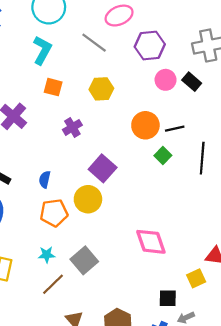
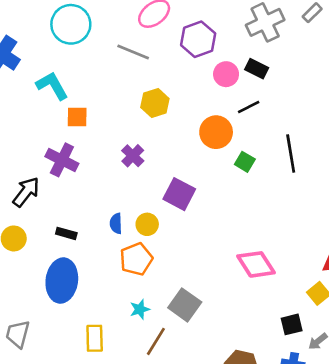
cyan L-shape: (42, 50) -> (52, 86), moved, turned -44
orange square: (53, 87) -> (77, 117), moved
black line: (175, 129) -> (249, 107), moved
yellow circle: (88, 199) -> (147, 224), moved, size x0.7

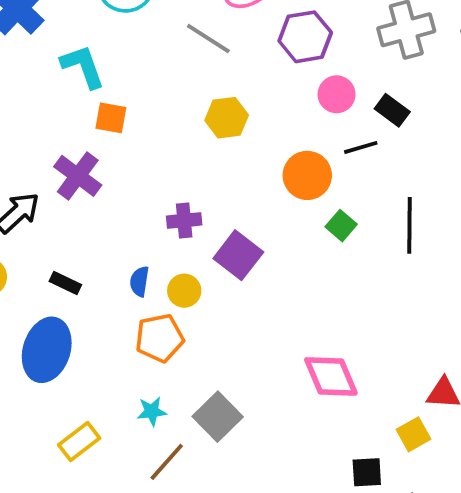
black rectangle: (257, 69) -> (392, 110), moved
purple cross: (133, 156) -> (184, 221), moved, turned 30
yellow rectangle: (95, 338) -> (79, 442), turned 44

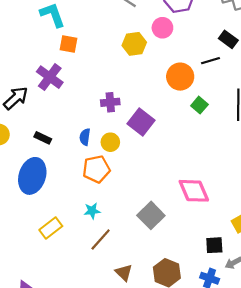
pink circle: (337, 94) -> (162, 28), moved
gray square: (218, 417) -> (151, 215), moved

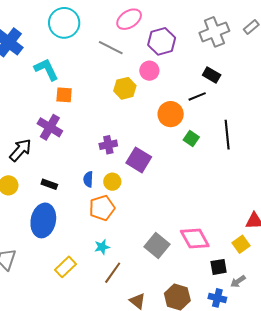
pink diamond: (194, 191) -> (195, 239), moved

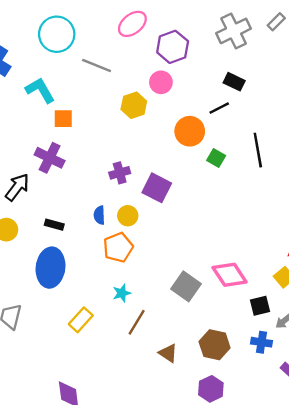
gray line: (111, 48) -> (97, 65), moved

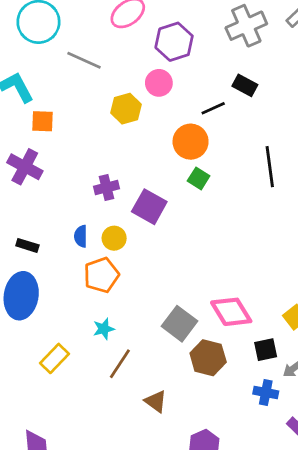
black line: (219, 108) -> (213, 108), moved
green square: (216, 158) -> (199, 178), moved
brown hexagon: (215, 345) -> (208, 358), moved

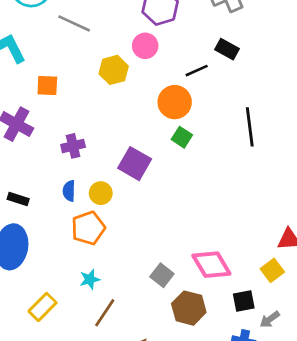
orange square: (42, 121) -> (47, 85), moved
purple cross: (106, 187) -> (73, 146), moved
gray square: (179, 324) -> (162, 275), size x0.7

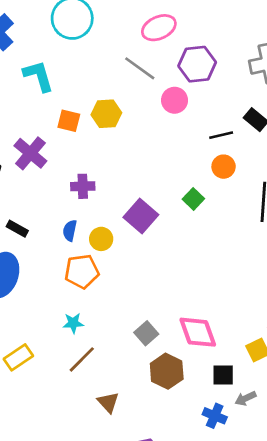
gray line: (74, 23) -> (140, 68), moved
yellow hexagon: (114, 70) -> (106, 114), moved
orange circle: (175, 102) -> (224, 167), moved, size x0.7
yellow rectangle: (43, 307) -> (18, 357), moved

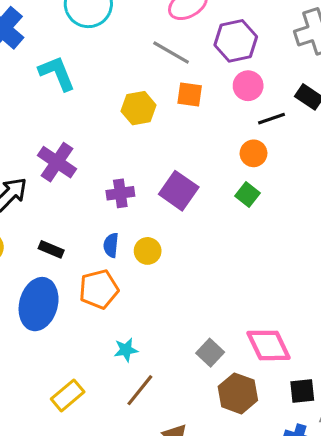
pink circle: (175, 100) -> (248, 86), moved
orange square: (69, 121) -> (190, 94), moved
orange circle: (224, 167) -> (254, 153), moved
purple square: (141, 216) -> (179, 191), moved
orange pentagon: (82, 271) -> (99, 289), moved

